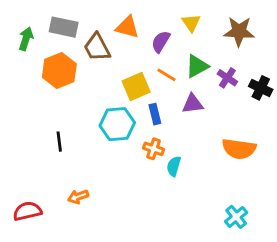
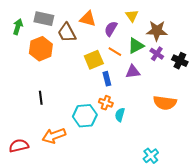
brown star: (239, 31) -> (157, 31), moved
cyan hexagon: (117, 124) -> (85, 116), moved
orange arrow: (78, 197) -> (54, 136), size x1.6
cyan cross: (236, 217) -> (151, 156), moved

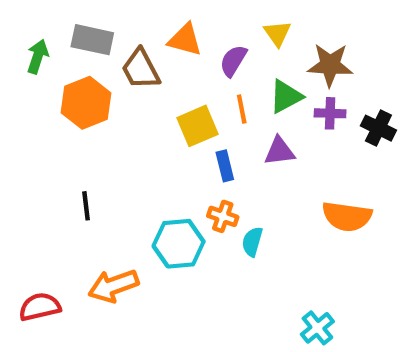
orange line: (115, 52) -> (242, 109), turned 48
purple cross: (157, 54) -> (330, 113), turned -32

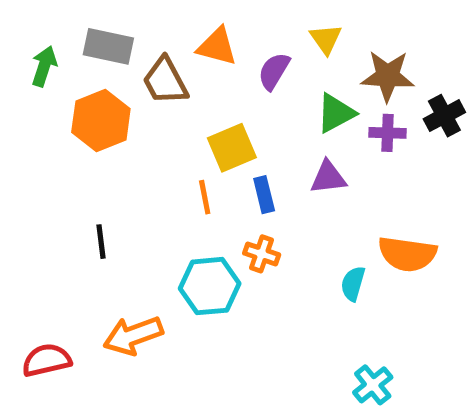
orange line: (242, 109) -> (205, 197), moved
black cross: (378, 128) -> (444, 116), moved, turned 36
cyan semicircle: (252, 242) -> (353, 284), moved

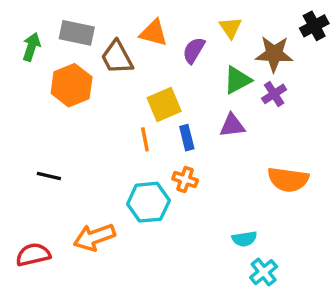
black cross: (444, 116) -> (314, 26), moved
purple cross: (388, 133) -> (274, 94), turned -35
black line: (101, 242) -> (49, 176), moved, turned -70
cyan semicircle: (353, 284) -> (244, 239), moved, turned -115

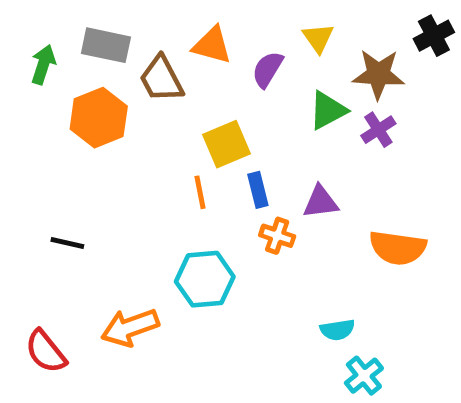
purple triangle: (232, 125) -> (321, 202), moved
orange cross: (185, 180) -> (277, 236), moved
red semicircle: (33, 255) -> (46, 351), turned -116

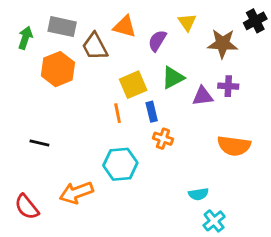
green triangle: (328, 110) -> (173, 78), moved
purple cross: (378, 130) -> (228, 86), moved, turned 36
purple triangle: (321, 202) -> (203, 96), moved

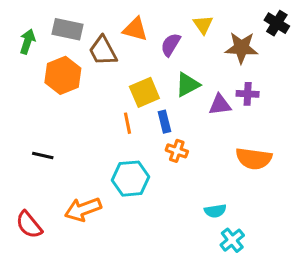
black cross: (255, 21) -> (277, 23), turned -30

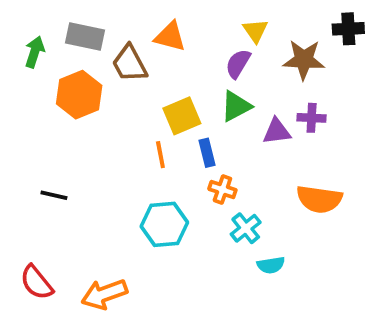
black cross: (277, 23) -> (348, 29), turned -35
purple semicircle: (171, 45) -> (238, 64), moved
orange arrow: (83, 209) -> (104, 294), moved
cyan cross: (232, 240) -> (246, 228), moved

